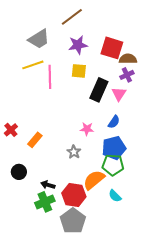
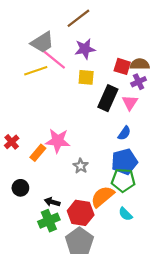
red square: (112, 48) -> (122, 66), moved, size x0.7
pink line: (50, 77) -> (54, 60), moved, turned -50
pink star: (87, 129) -> (58, 141), moved, size x1.6

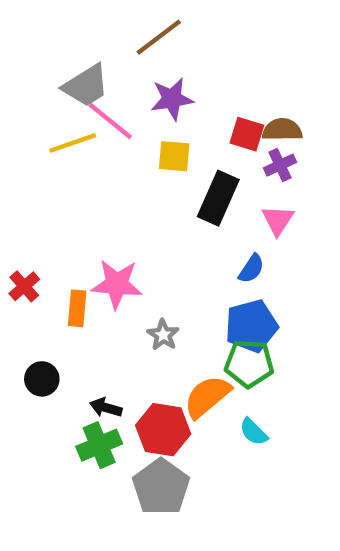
pink triangle: (130, 102) -> (278, 220), moved
orange rectangle: (38, 153) -> (77, 308), turned -35

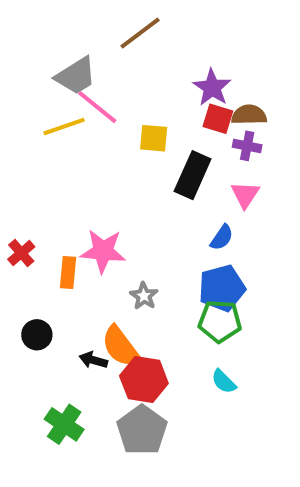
purple star: (172, 99) -> (212, 88), moved, turned -30
purple cross: (280, 165) -> (247, 146), turned 36
orange semicircle: (207, 397) -> (121, 346), moved, turned -87
green cross: (99, 445) -> (64, 424), moved, turned -33

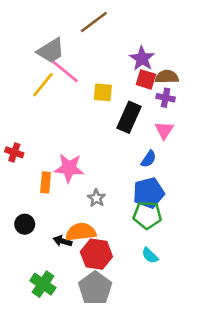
yellow line: (64, 127) -> (43, 85), turned -32
red cross: (21, 253) -> (14, 152), moved, turned -30
orange semicircle: (121, 346) -> (81, 232), turned 120

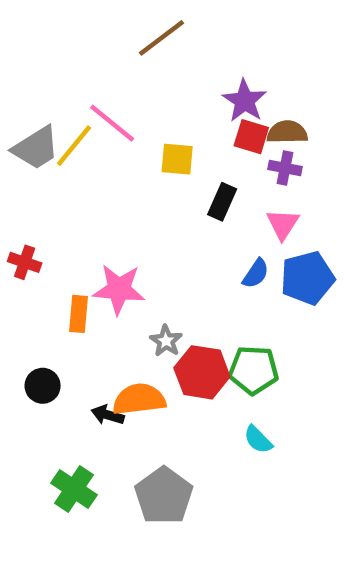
gray trapezoid: (51, 51) -> (36, 148), moved
black rectangle: (129, 117) -> (222, 202), size x0.7
blue pentagon: (149, 193) -> (307, 278), moved
red hexagon: (96, 254) -> (202, 372), moved

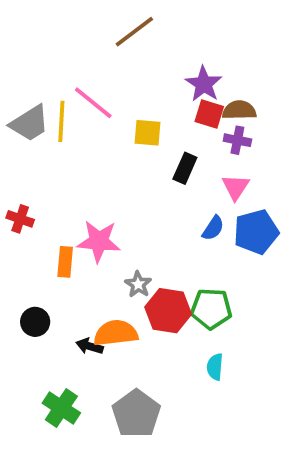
yellow line: (74, 146) -> (61, 121), turned -36
cyan semicircle: (258, 440) -> (215, 367), turned 50

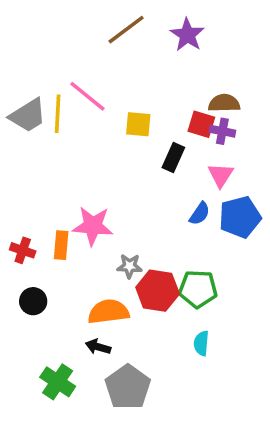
purple star: (204, 84) -> (187, 35), moved
red square: (209, 114) -> (201, 124), moved
red cross: (20, 219) -> (23, 250), moved
gray star: (138, 284) -> (130, 266), turned -30
black arrow: (89, 346) -> (98, 347), moved

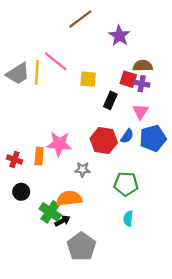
purple star: (187, 35) -> (119, 36), moved
red hexagon: (158, 291) -> (104, 141), moved
black arrow: (98, 347) -> (62, 221), turned 136
green cross: (58, 382) -> (50, 212), moved

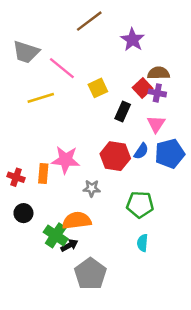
yellow line: (37, 72) -> (41, 98), moved, turned 70
gray trapezoid: (18, 74) -> (26, 52), moved, turned 50
yellow square: (88, 79) -> (98, 88), turned -30
red square: (128, 79) -> (142, 88), turned 30

